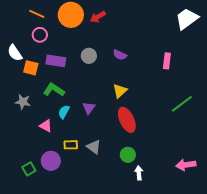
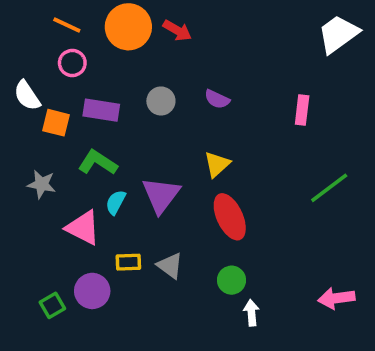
red arrow: (98, 17) -> (177, 30), turned -119
purple triangle: (89, 108) -> (161, 195), size x1.6
pink triangle: (46, 126) -> (83, 228), size x1.5

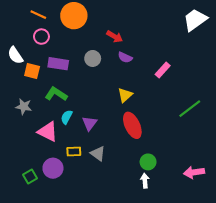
red arrow: (177, 30) -> (115, 37), moved
pink rectangle: (302, 110) -> (163, 70), moved, turned 35
purple triangle: (161, 195) -> (90, 123), moved, size x0.7
green circle: (232, 280) -> (148, 162), moved

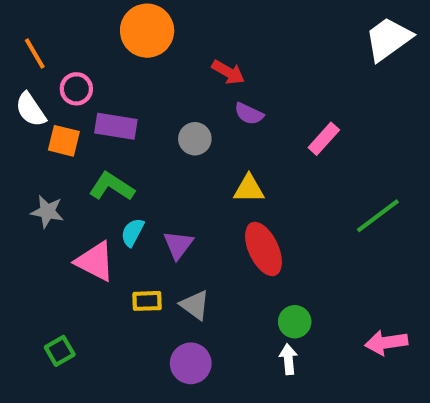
orange line: (38, 15) -> (35, 53), moved, turned 35
pink circle: (41, 37) -> (76, 89), moved
gray circle: (93, 58) -> (195, 139), moved
yellow triangle: (125, 95) -> (249, 189), turned 42
purple circle: (53, 168) -> (191, 363), moved

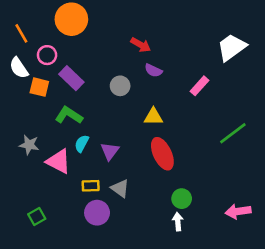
orange circle: (147, 31) -> (71, 19), moved
white trapezoid: (388, 39) -> (232, 47), moved
purple rectangle: (116, 126) -> (71, 78), turned 35
gray star: (47, 212) -> (29, 145), moved
purple circle: (191, 363) -> (97, 213), moved

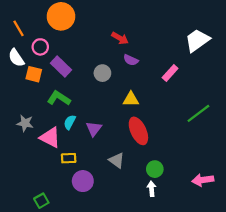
yellow rectangle: (91, 186) -> (69, 158), moved
gray triangle: (120, 188) -> (117, 160), moved
green square: (37, 217) -> (41, 201), moved

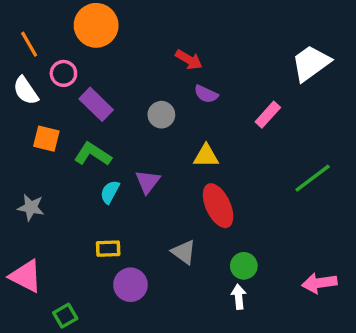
orange square: (34, 74) -> (46, 139), moved
gray star: (25, 123) -> (31, 207), moved
purple triangle: (94, 129) -> (148, 182), moved
pink triangle: (50, 137) -> (26, 276), moved

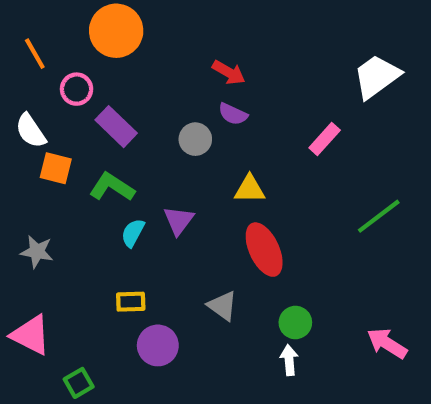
white semicircle: (26, 91) -> (31, 131), moved
purple semicircle: (206, 94) -> (233, 114), moved
pink arrow: (319, 283) -> (387, 343), turned 40

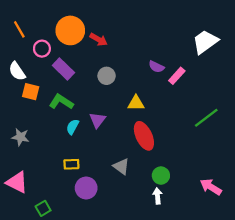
orange circle: (116, 31) -> (70, 30), moved
red arrow: (229, 72) -> (99, 40), moved
purple semicircle: (233, 114) -> (156, 67), moved

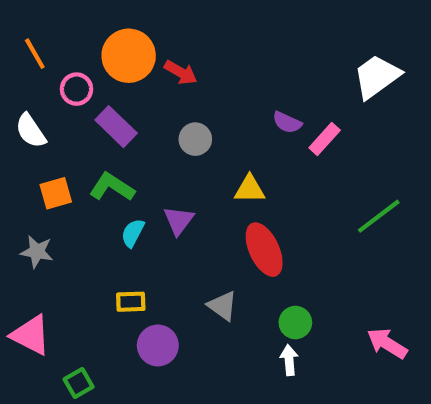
orange square: (31, 92) -> (56, 193), moved, turned -30

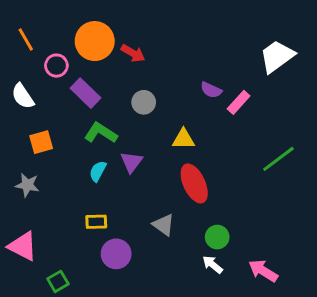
green L-shape: (112, 187) -> (101, 133), moved
pink arrow: (387, 343) -> (263, 271), moved
white arrow: (289, 360) -> (213, 265), turned -45

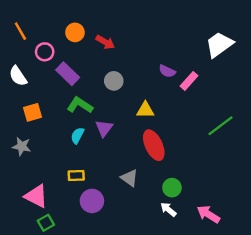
orange circle: (95, 41) -> (75, 32), size x0.6
pink triangle: (23, 246) -> (36, 196), moved

